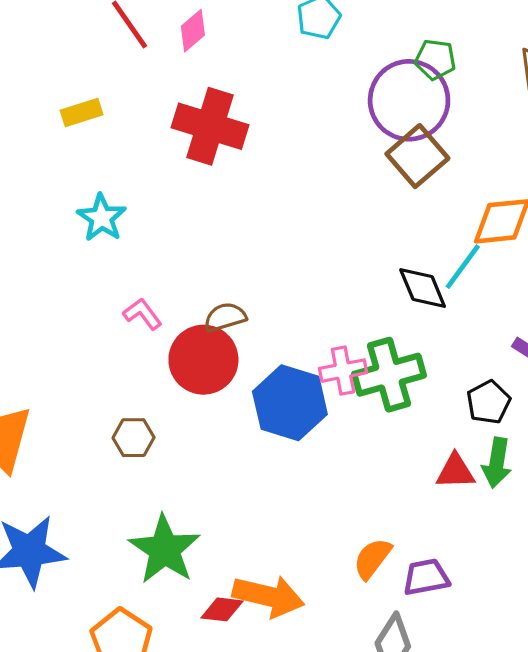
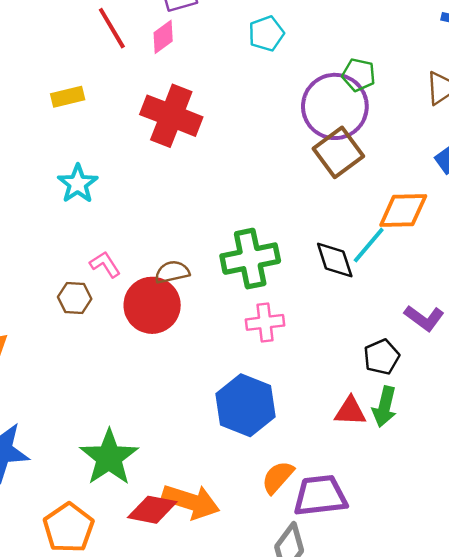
green cross: (389, 375) -> (250, 259), moved
blue hexagon: (290, 403) -> (245, 405), moved
brown hexagon: (134, 438) -> (75, 298), moved
purple trapezoid: (426, 577) -> (320, 496), size x1.4
red diamond: (222, 609) -> (152, 510), size x1.4

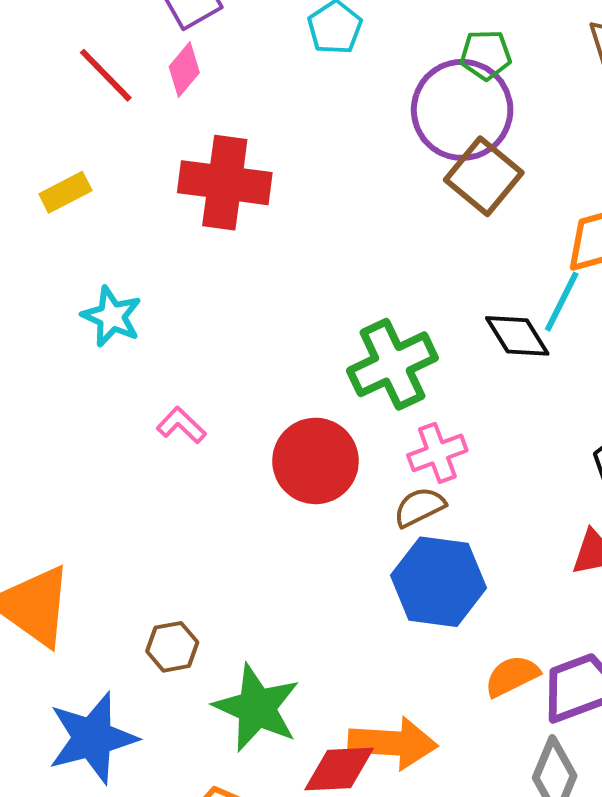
brown semicircle: (172, 272) -> (420, 507), moved
brown hexagon: (75, 298) -> (172, 647), moved
red circle: (152, 305) -> (315, 461), moved
orange semicircle: (278, 477) -> (512, 676), turned 36

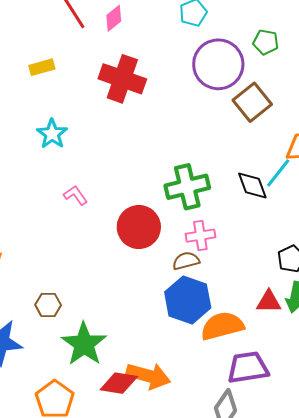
purple circle: (462, 110) -> (218, 64), moved
orange semicircle: (512, 676) -> (222, 326), moved, size x1.5

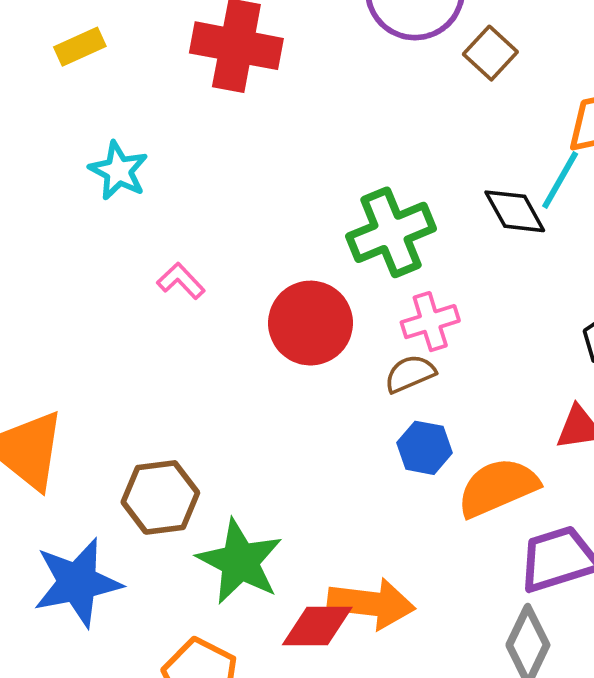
brown square: (252, 102) -> (490, 53), size x0.7
blue hexagon: (188, 300) -> (425, 448), size x0.6
brown hexagon: (48, 305) -> (160, 497), size x1.5

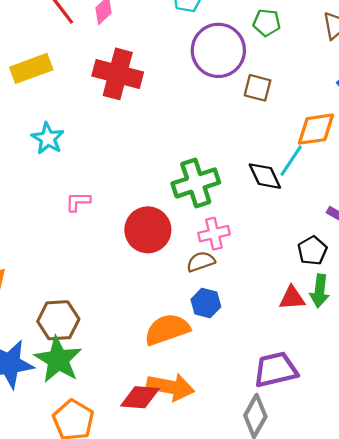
yellow rectangle: (80, 47) -> (31, 68), size x1.5
brown square: (490, 53) -> (258, 88), turned -32
pink L-shape: (181, 281) -> (78, 202), turned -50
orange semicircle: (498, 487) -> (167, 330), moved
green star: (240, 562) -> (58, 360), moved

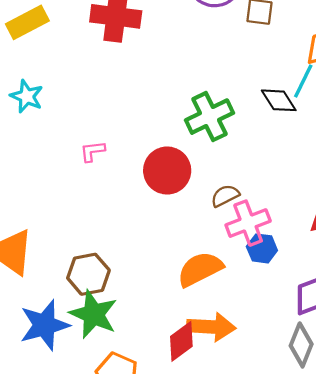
cyan star: (48, 138) -> (27, 96), moved
pink cross: (214, 234) -> (248, 223), moved, size x1.4
blue hexagon: (206, 303) -> (262, 248), moved
red diamond: (140, 397) -> (181, 341), turned -33

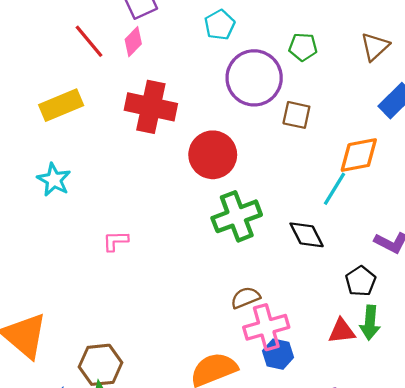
black diamond: (279, 100) -> (307, 235), moved
red circle: (167, 171) -> (213, 155), moved

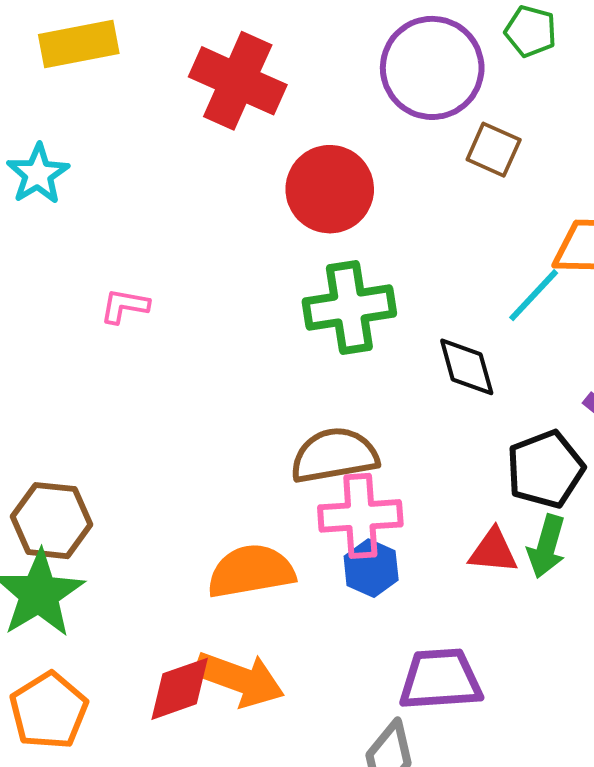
black pentagon: (361, 281) -> (545, 469), size x1.4
brown semicircle: (245, 298) -> (334, 455), size x1.6

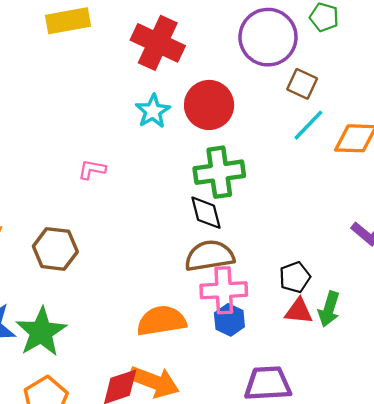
cyan star: (38, 174) -> (153, 111), moved
cyan line: (534, 295) -> (308, 125), moved
black diamond: (467, 367) -> (206, 213), moved
black pentagon: (545, 469) -> (295, 277), moved, size x0.7
brown hexagon: (51, 521) -> (55, 249), moved

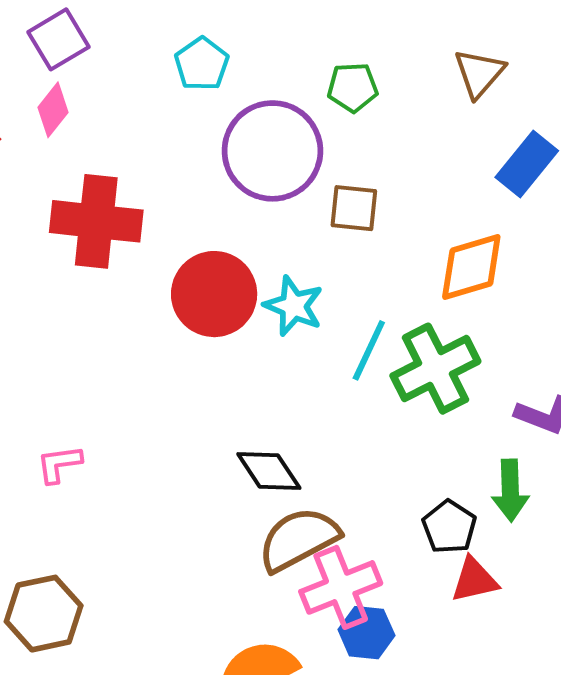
cyan star: (153, 111) -> (294, 306), moved
cyan line: (308, 125) -> (369, 350), moved
green cross: (219, 172) -> (435, 369), moved
green arrow: (329, 309) -> (510, 490), moved

